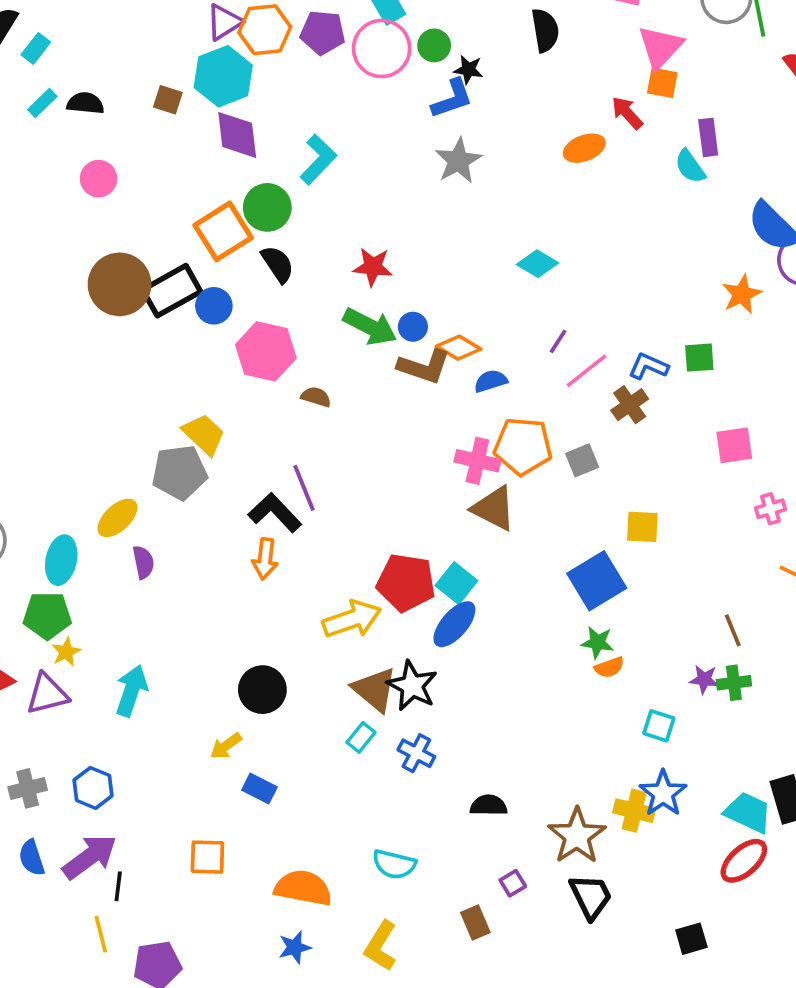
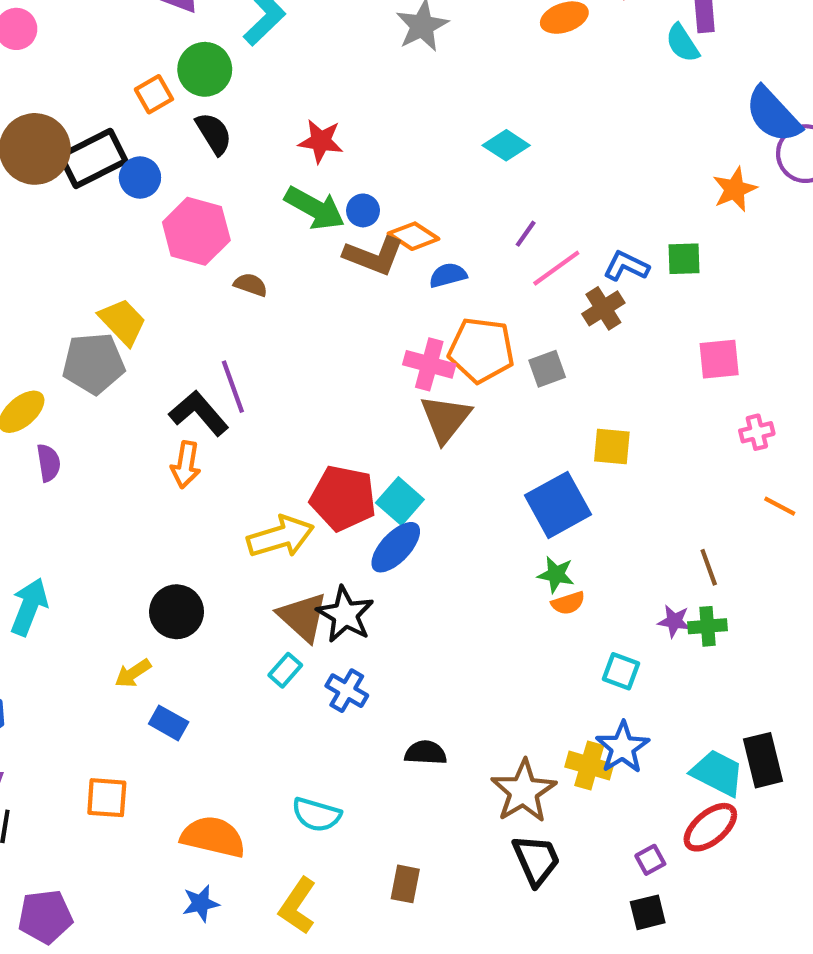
orange square: (223, 231) -> (154, 94), size x0.6
brown triangle: (494, 508) -> (445, 419), turned 39
purple square: (513, 883) -> (650, 860), moved
brown rectangle: (475, 923) -> (405, 884), turned 32

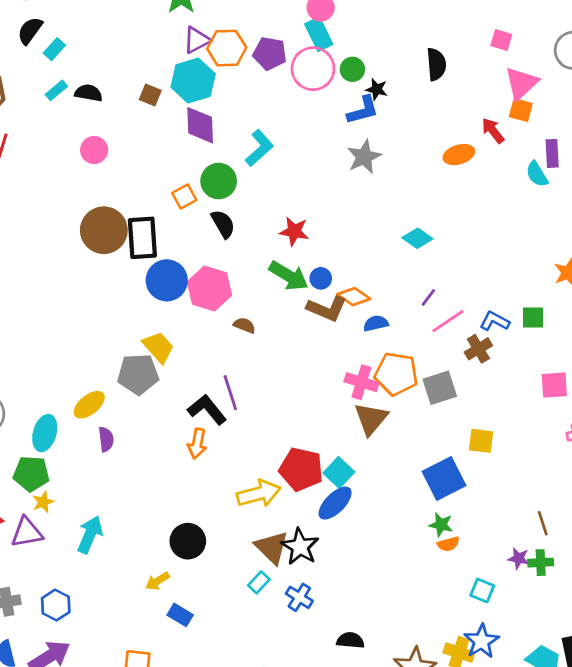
black rectangle: (93, 158) -> (142, 238), turned -69
blue circle: (140, 178) -> (167, 280), moved, size x1.5
gray square: (547, 369) -> (440, 388), size x1.4

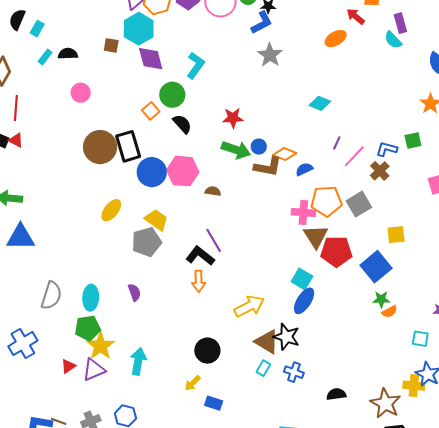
yellow ellipse: (89, 405) -> (111, 210), moved
red pentagon: (301, 469) -> (336, 251), moved
yellow star: (43, 502) -> (100, 346), size x1.8

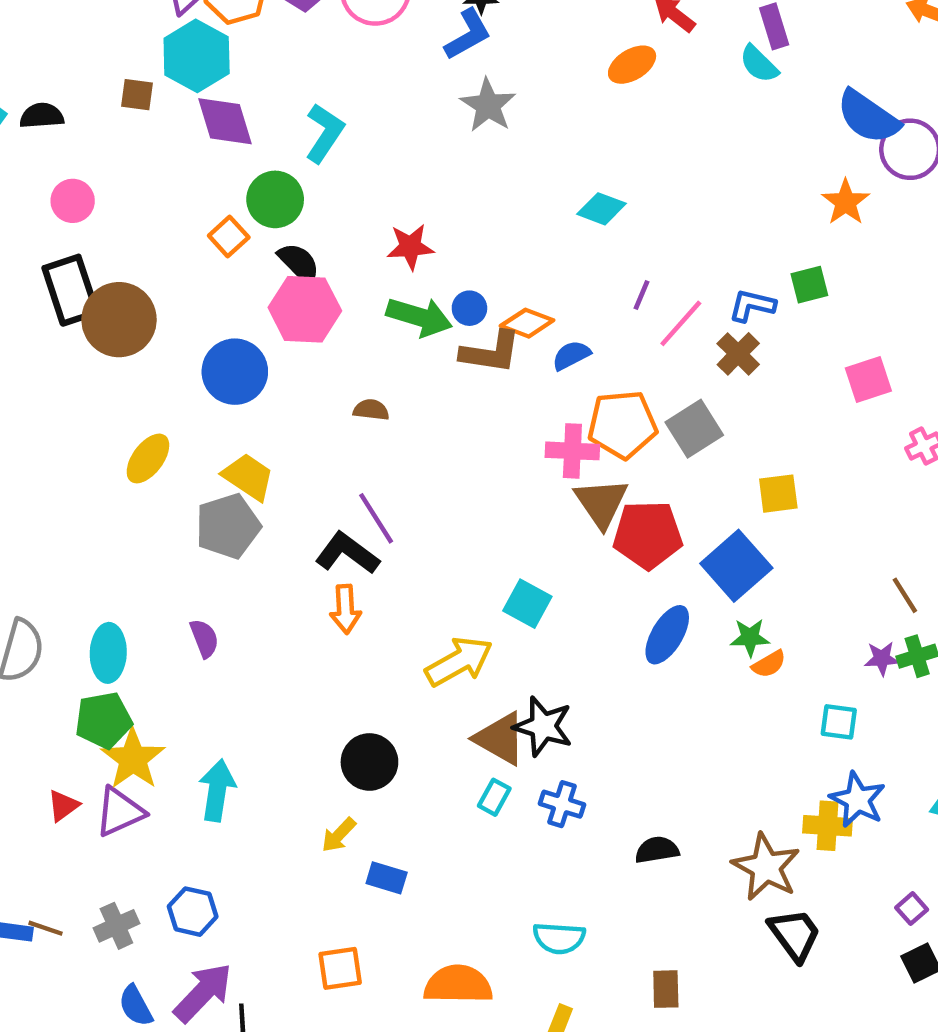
black rectangle: (128, 146) -> (71, 290), moved
pink hexagon: (183, 171) -> (305, 309), moved
cyan square: (302, 279) -> (527, 604), moved
blue ellipse: (304, 301) -> (667, 635), moved

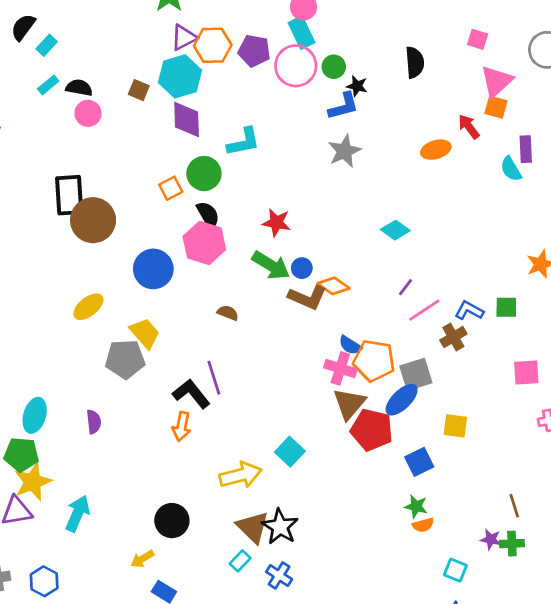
cyan L-shape: (325, 133) -> (244, 142), turned 30
pink circle: (73, 201) -> (88, 113), moved
blue semicircle: (571, 355) -> (350, 345), moved, turned -135
blue square: (736, 566) -> (419, 462), size x0.7
blue ellipse: (667, 635) -> (402, 400), moved

